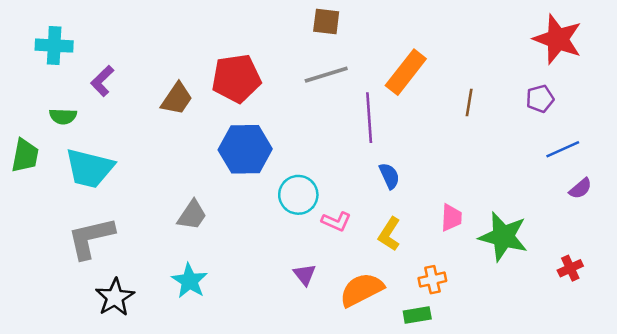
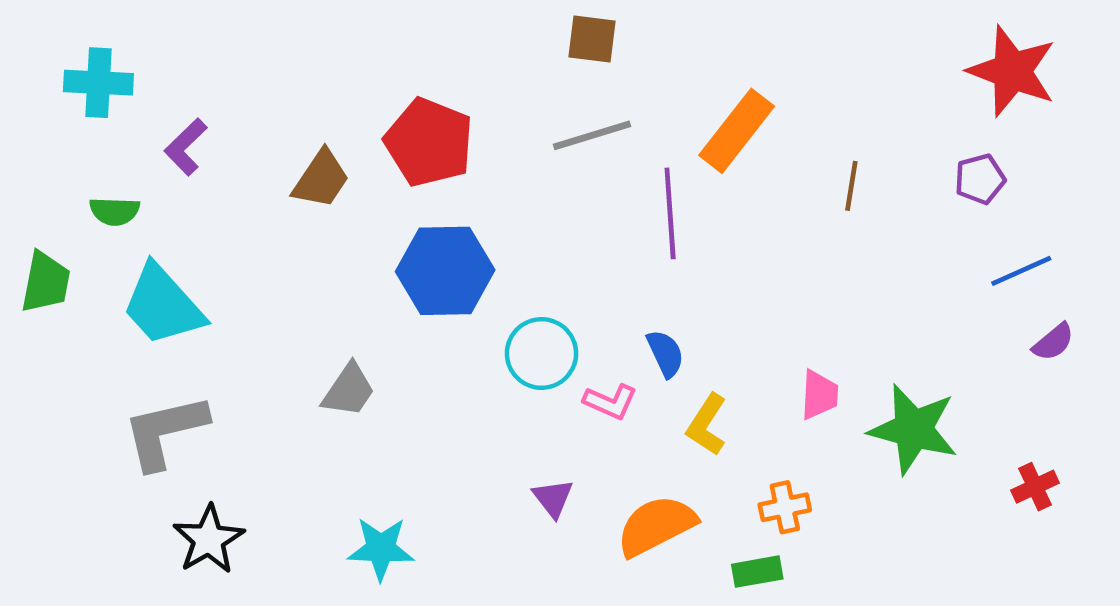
red pentagon: (236, 78) -> (429, 142), turned 30
cyan trapezoid: (90, 168) -> (163, 305), turned 34
blue semicircle: (389, 176) -> (665, 353), moved
cyan star: (190, 281) -> (381, 549), moved, turned -30

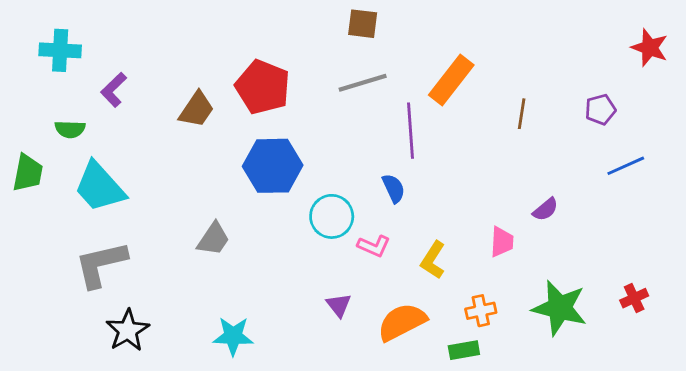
red star: (1012, 71) -> (650, 48), moved, size x0.7
purple semicircle: (1053, 342) -> (546, 209), moved
blue semicircle: (665, 353) -> (394, 188), moved
green star: (913, 429) -> (560, 308), moved

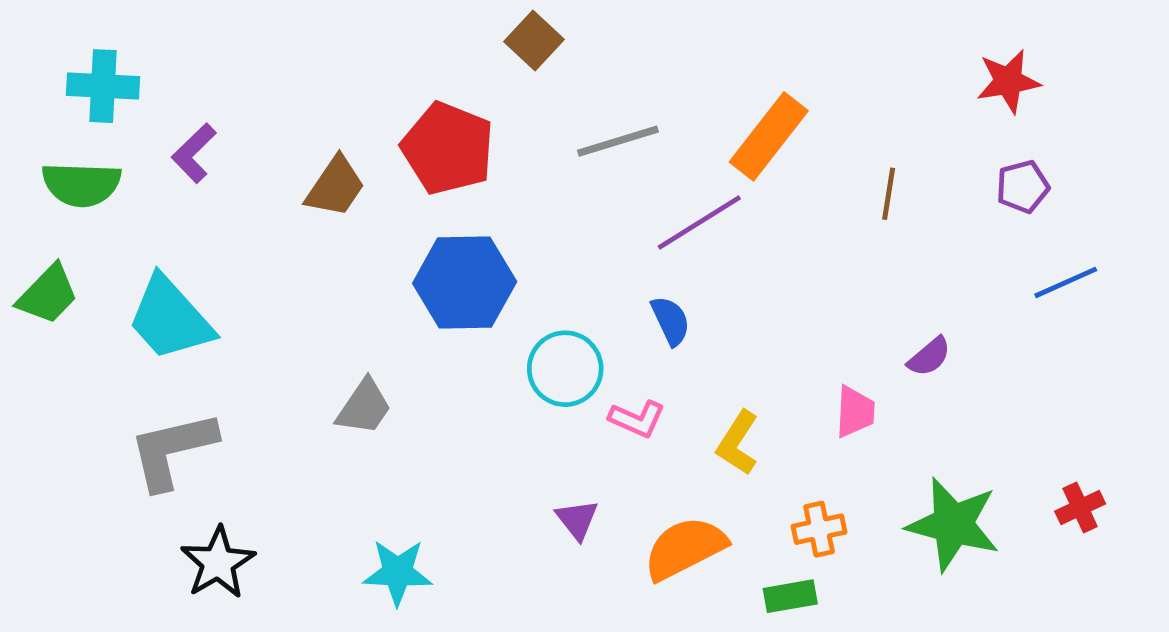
brown square: (363, 24) -> (534, 41), moved, turned 36
red star: (650, 48) -> (1008, 81), moved, turned -30
green semicircle: (70, 129) -> (81, 184), moved, size x1.5
purple line: (410, 131) -> (699, 223), turned 62
green trapezoid: (28, 173) -> (48, 294), turned 33

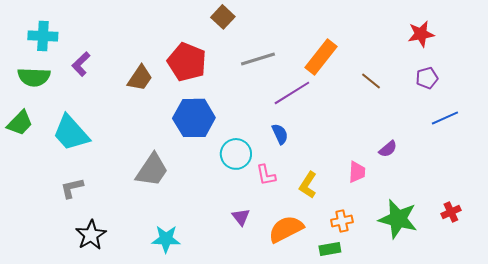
brown line: (889, 194) -> (371, 81), turned -60
gray trapezoid: (364, 407) -> (152, 170), size x1.4
pink L-shape: (637, 419) -> (266, 175), turned 55
gray L-shape: (172, 450) -> (72, 188), size x0.6

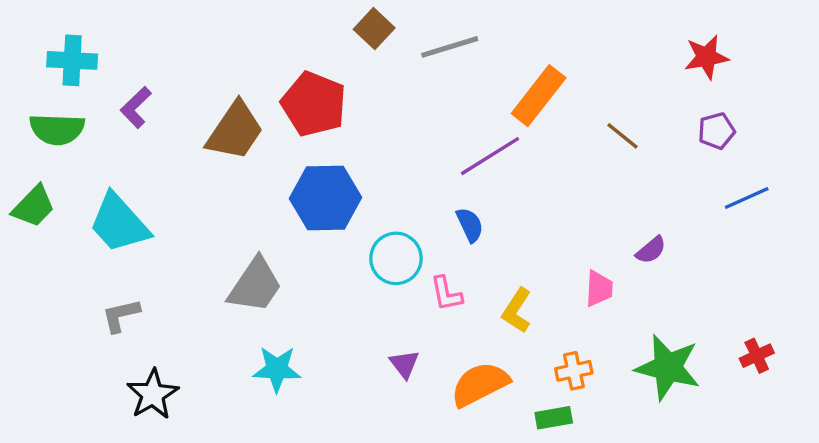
gray line: (258, 59) -> (450, 47), moved
brown trapezoid: (140, 78) -> (235, 131), size x1.4
cyan star: (166, 239) -> (277, 369), moved

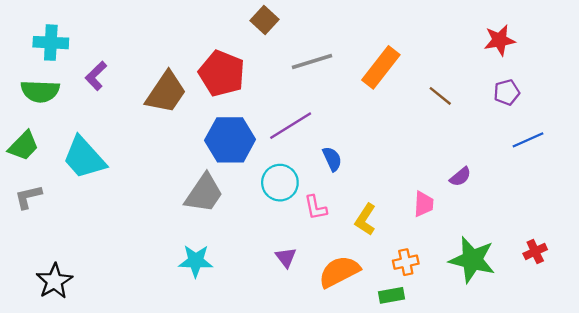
gray line: (450, 47) -> (312, 62), moved
purple line: (490, 156) -> (291, 126), moved
gray trapezoid: (255, 285) -> (204, 193), moved
gray L-shape: (121, 315) -> (28, 197), moved
black star: (153, 394) -> (54, 281), moved

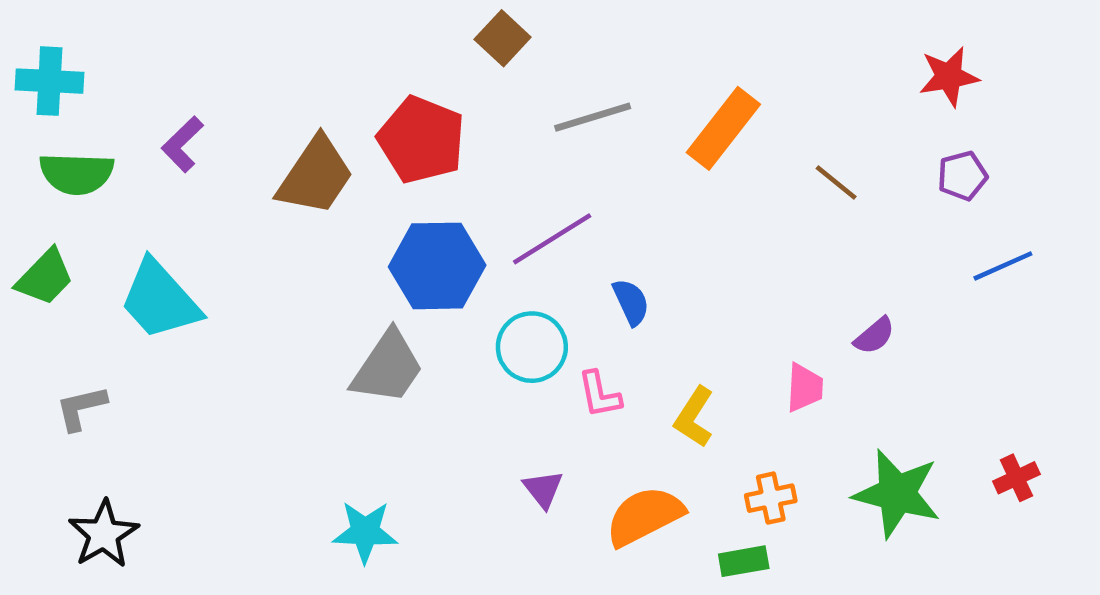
cyan cross: (51, 43) -> (49, 81), moved
gray L-shape: (28, 197) -> (81, 408), moved
cyan star: (196, 261) -> (365, 532), moved

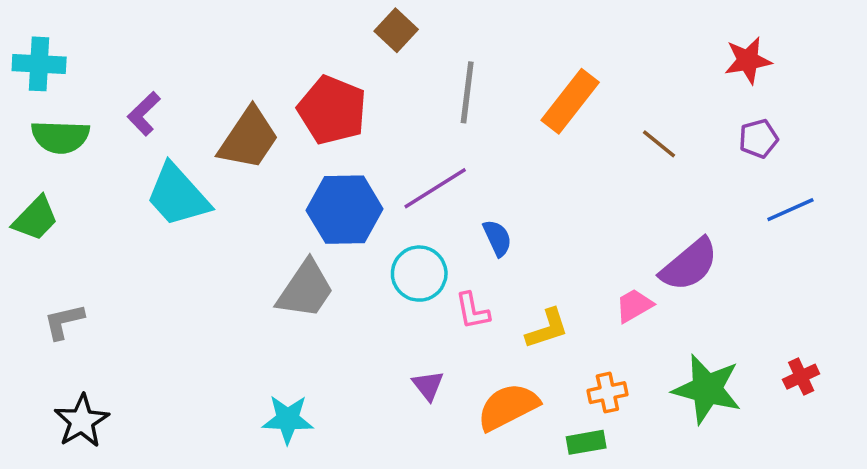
gray line: (593, 117) -> (467, 92), turned -66
cyan trapezoid: (160, 300) -> (178, 195), moved
purple semicircle: (874, 336) -> (689, 265), size x1.8
pink trapezoid: (805, 388) -> (634, 306), turned -123
yellow L-shape: (694, 417) -> (547, 329), turned -141

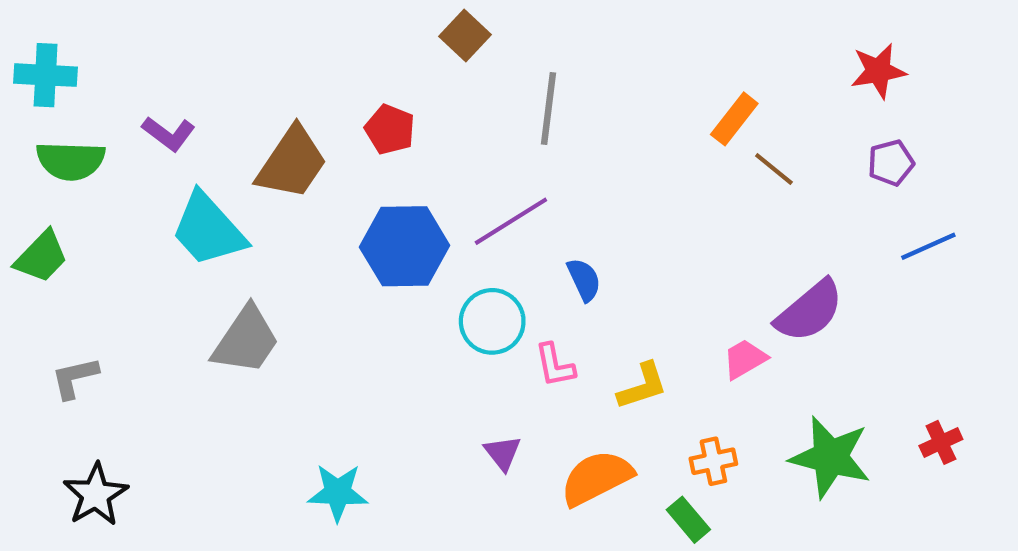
orange rectangle: (570, 101) -> (734, 119), moved, size x0.7
red pentagon: (332, 110) -> (390, 129), size x0.6
purple L-shape: (144, 114) -> (169, 134), turned -99
gray trapezoid: (305, 290) -> (246, 340), moved
green rectangle: (586, 442) -> (688, 520), turned 60

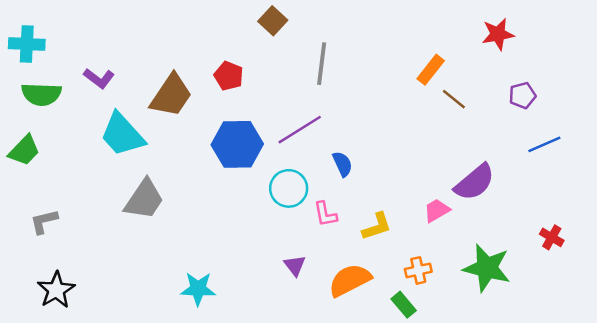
red star: (878, 71) -> (498, 34), moved
red cross: (941, 442) -> (552, 237), moved, turned -35

